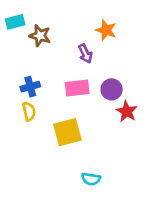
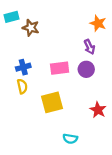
orange star: (106, 30) -> (98, 23), moved
purple arrow: (85, 54) -> (89, 47), moved
red star: (127, 111) -> (98, 110), moved

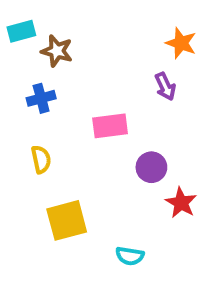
blue cross: (23, 67) -> (41, 98), moved
purple circle: (86, 69) -> (151, 167), moved
yellow square: (52, 102) -> (67, 220), moved

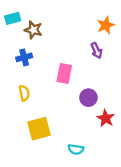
orange star: (181, 43) -> (106, 25), turned 30
pink rectangle: (110, 126) -> (64, 74), turned -72

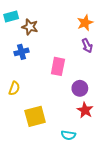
orange star: (106, 25) -> (85, 23), moved
yellow semicircle: (24, 93) -> (14, 88), moved, turned 32
red star: (106, 118) -> (85, 110), moved

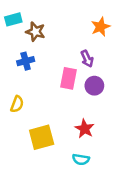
purple arrow: (87, 46) -> (87, 59), moved
purple circle: (80, 88) -> (94, 86), moved
red star: (85, 110) -> (85, 129), moved

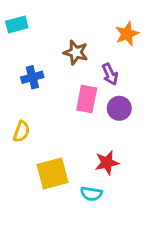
brown star: (35, 32) -> (76, 52), moved
red star: (85, 129) -> (107, 163), turned 30
cyan semicircle: (81, 159) -> (91, 194), moved

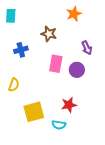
cyan rectangle: (17, 24) -> (11, 16), turned -72
orange star: (127, 34) -> (74, 14), moved
purple arrow: (110, 74) -> (87, 48), moved

